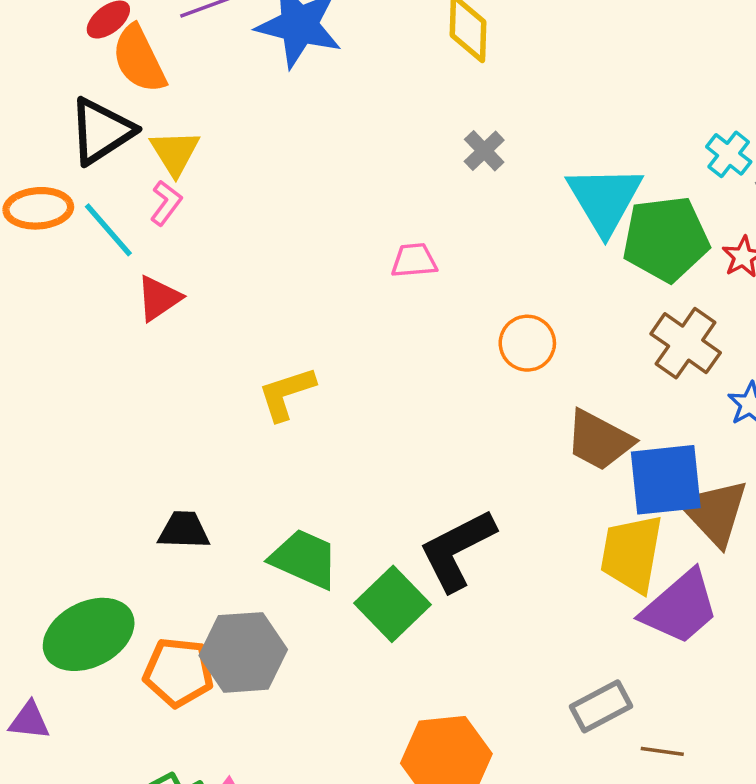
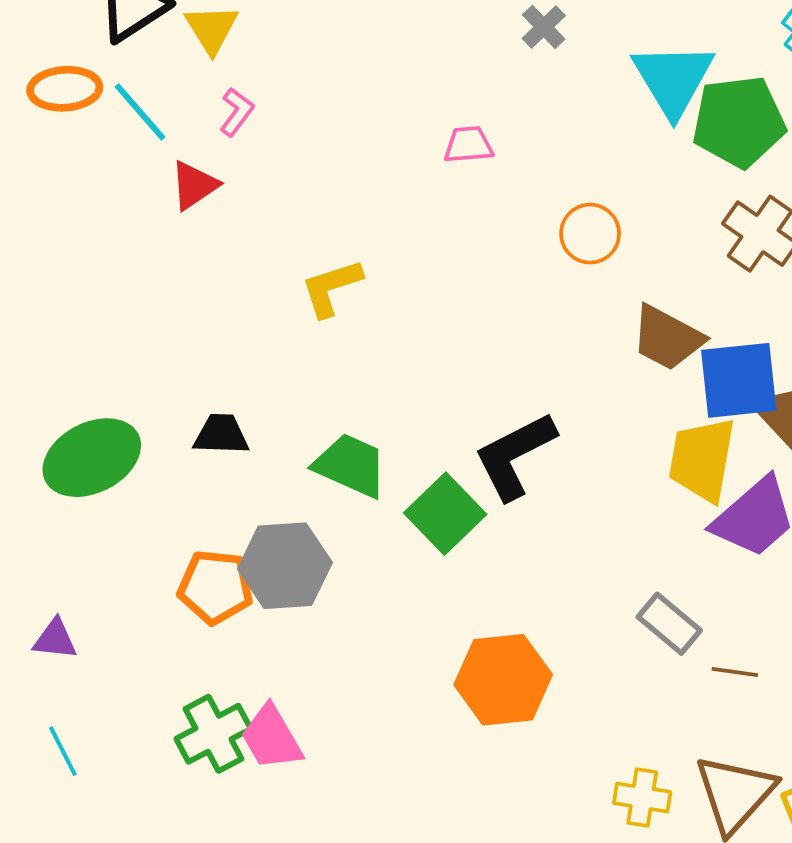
pink L-shape: (166, 203) -> (237, 112), moved
green ellipse: (89, 634) -> (92, 458), moved
gray rectangle: (601, 706) -> (669, 624), turned 68

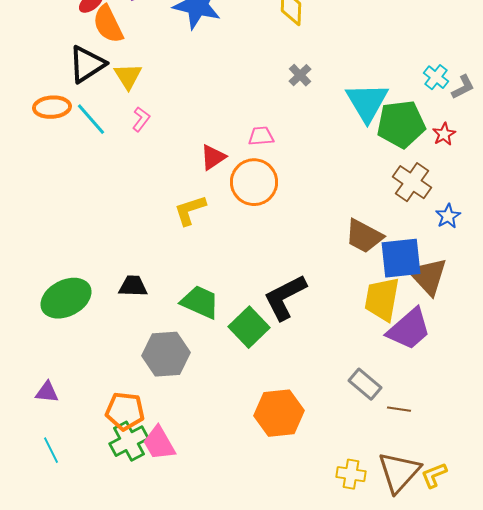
red triangle: (194, 185) -> (213, 157), moved
orange circle: (590, 234) -> (254, 182), moved, size x1.5
orange pentagon: (215, 587) -> (125, 411), moved

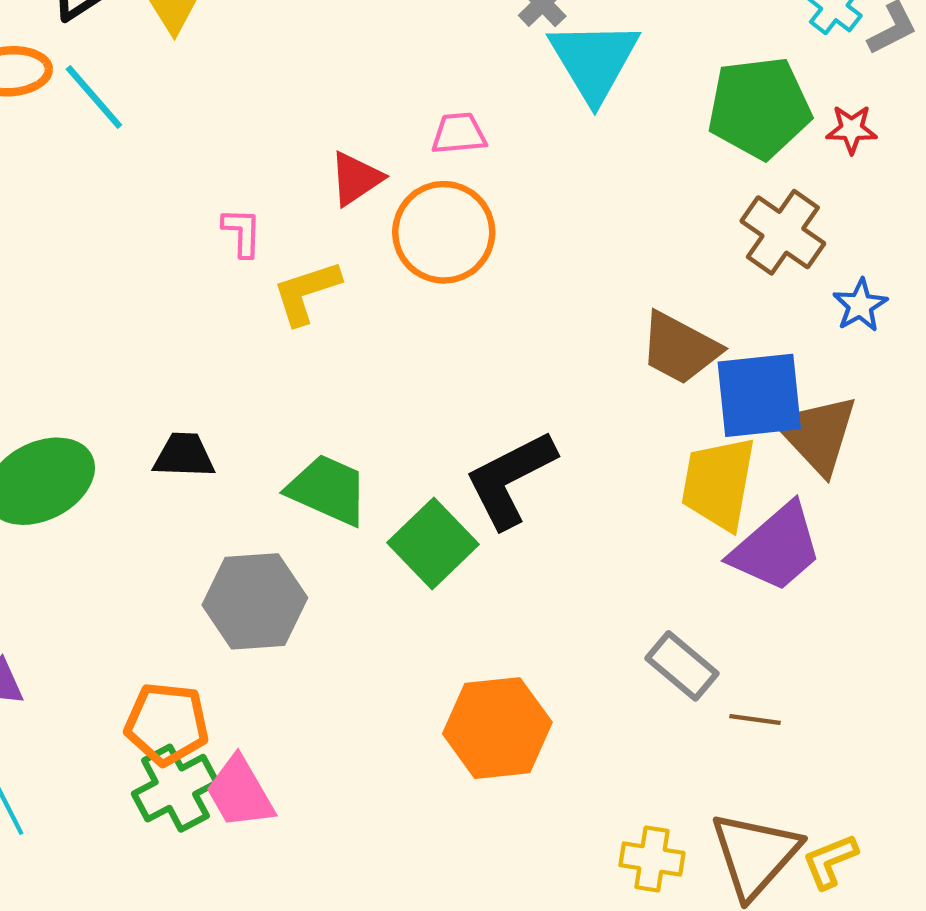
cyan triangle: (367, 102) -> (594, 61), moved
pink L-shape: (141, 119) -> (242, 232), moved, turned -35
red star: (444, 134) -> (852, 129), turned 30

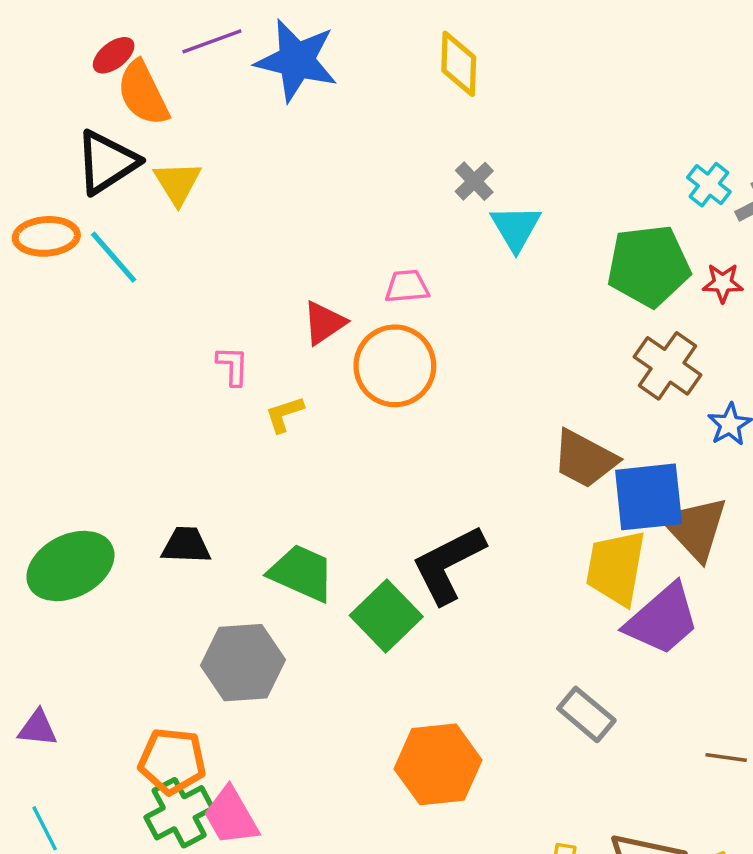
cyan triangle: (594, 61) -> (516, 228), size x0.7
yellow L-shape: (306, 292) -> (284, 414), size x0.7
brown line: (755, 719) -> (726, 758), moved

